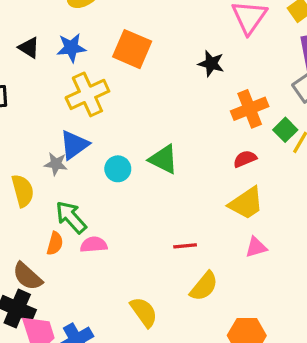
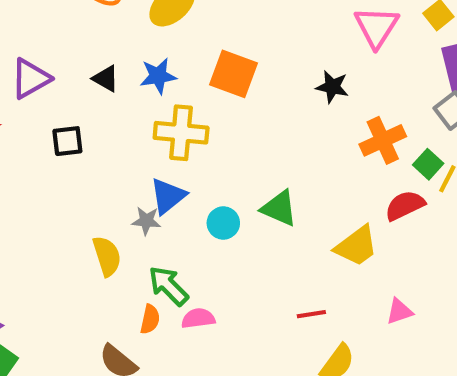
yellow cross: (87, 94) -> (181, 133), turned 33
red semicircle: (245, 159) -> (405, 205), moved, size x1.4
yellow trapezoid: (246, 203) -> (356, 246), moved

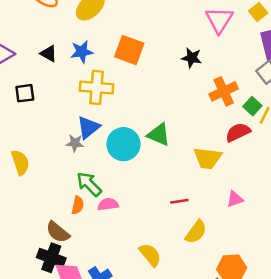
cyan circle: (223, 223) -> (123, 144), size x1.6
yellow trapezoid: (356, 246) -> (208, 158), turned 44
yellow semicircle: (107, 256) -> (20, 162), moved

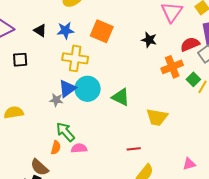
red semicircle: (238, 132) -> (190, 44), moved
cyan circle: (123, 144) -> (88, 89), moved
yellow semicircle: (20, 162) -> (14, 112), turned -84
pink triangle: (235, 199) -> (189, 164), moved

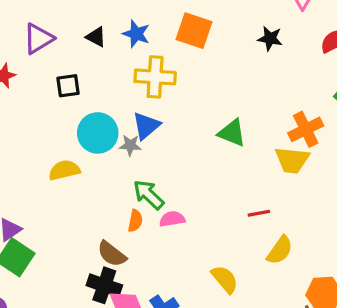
blue star: (65, 30) -> (136, 34), turned 30
orange cross: (172, 67) -> (306, 129), moved
cyan circle: (88, 89) -> (98, 133), moved

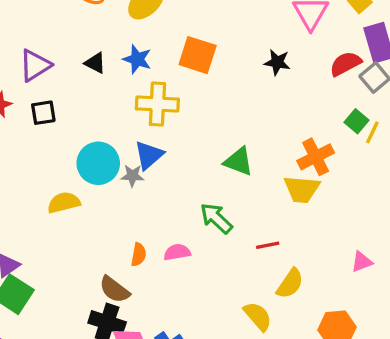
black square: (68, 86) -> (43, 113), moved
green arrow: (149, 195) -> (216, 218), moved
yellow semicircle: (225, 279) -> (258, 316), moved

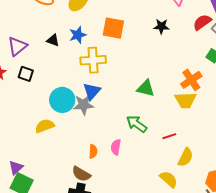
blue star: (137, 59) -> (78, 35), turned -30
black square: (43, 113) -> (26, 74), turned 35
gray star: (132, 176) -> (84, 105), size x1.5
pink semicircle: (177, 252) -> (116, 147), turned -63

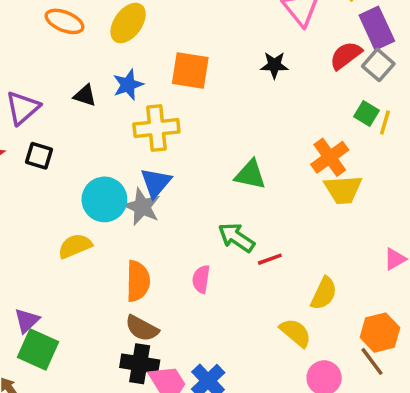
yellow trapezoid: (185, 100) -> (343, 190), moved
gray star: (84, 105) -> (142, 207), turned 30
red line: (169, 136) -> (270, 259), moved
orange semicircle: (93, 151) -> (138, 281), moved, size x1.6

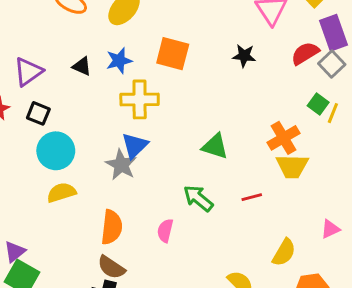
cyan circle: (104, 199) -> (56, 151), moved
red line: (270, 259) -> (252, 197), moved
yellow semicircle: (324, 293) -> (284, 252), moved

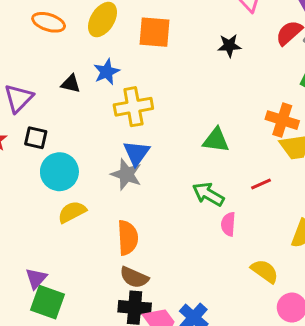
orange square: (173, 54) -> (154, 32), moved
orange cross: (284, 138) -> (282, 120), turned -32
pink semicircle: (165, 231) -> (228, 224), moved

